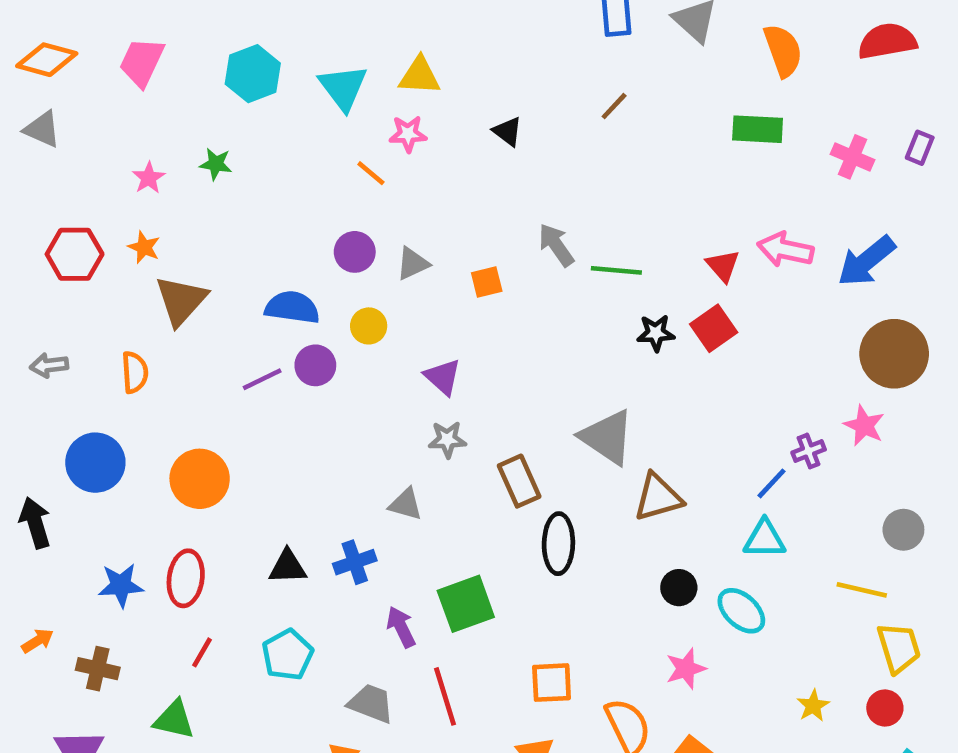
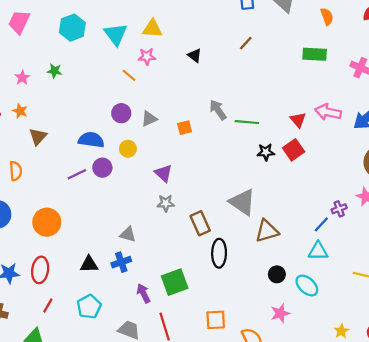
orange semicircle: (783, 50) -> (327, 16), size x0.7
brown triangle: (181, 301) -> (38, 137), size x0.7
gray triangle: (406, 504) -> (128, 234), moved

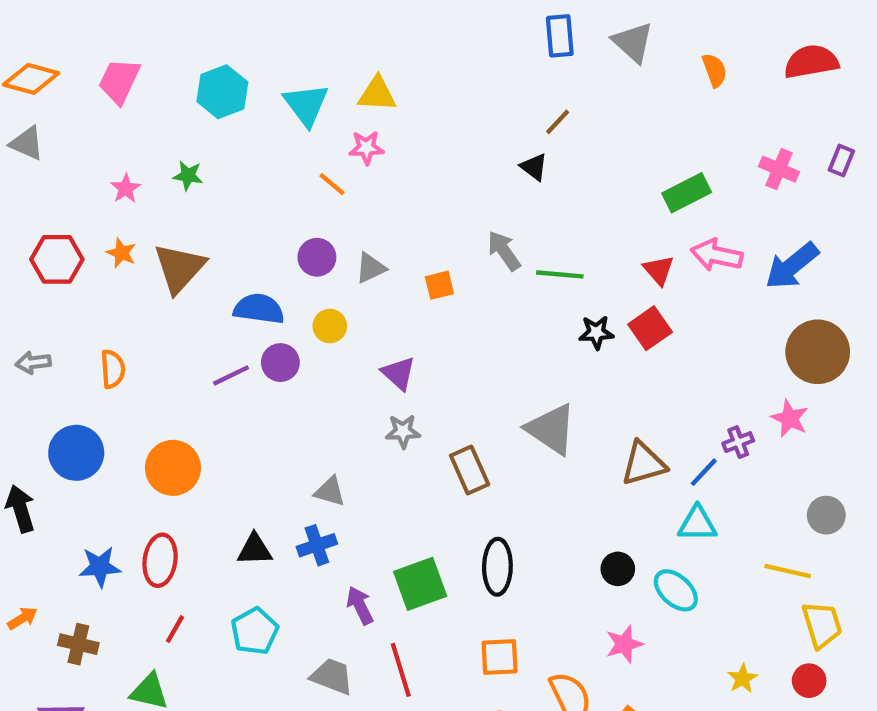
green rectangle: (315, 54) -> (687, 193), moved, turned -30
black triangle: (195, 55) -> (534, 167), moved
brown triangle: (38, 137) -> (179, 268), moved, size x1.5
brown triangle: (267, 231) -> (644, 464), moved
black ellipse: (219, 253) -> (497, 567), moved

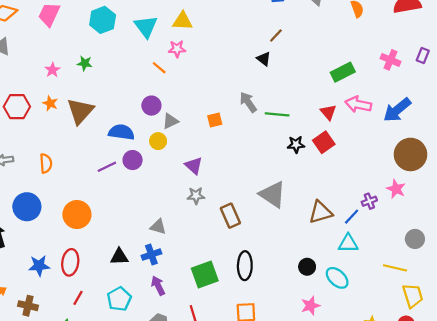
gray triangle: (371, 268) -> (170, 121), moved
purple arrow: (360, 605) -> (158, 286), moved

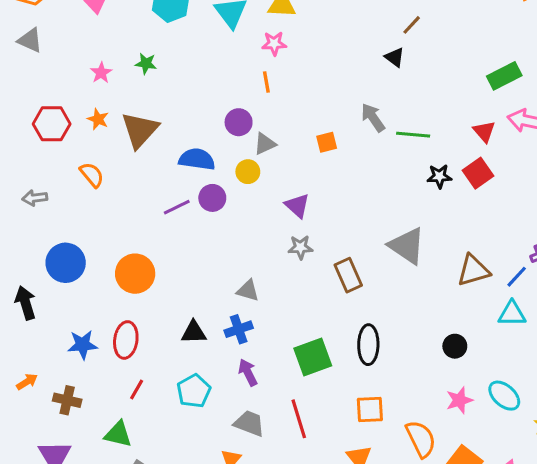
orange line: (159, 68) -> (266, 82), moved, turned 40
orange semicircle: (46, 163) -> (92, 175), moved, turned -36
cyan ellipse: (337, 278) -> (504, 396), moved

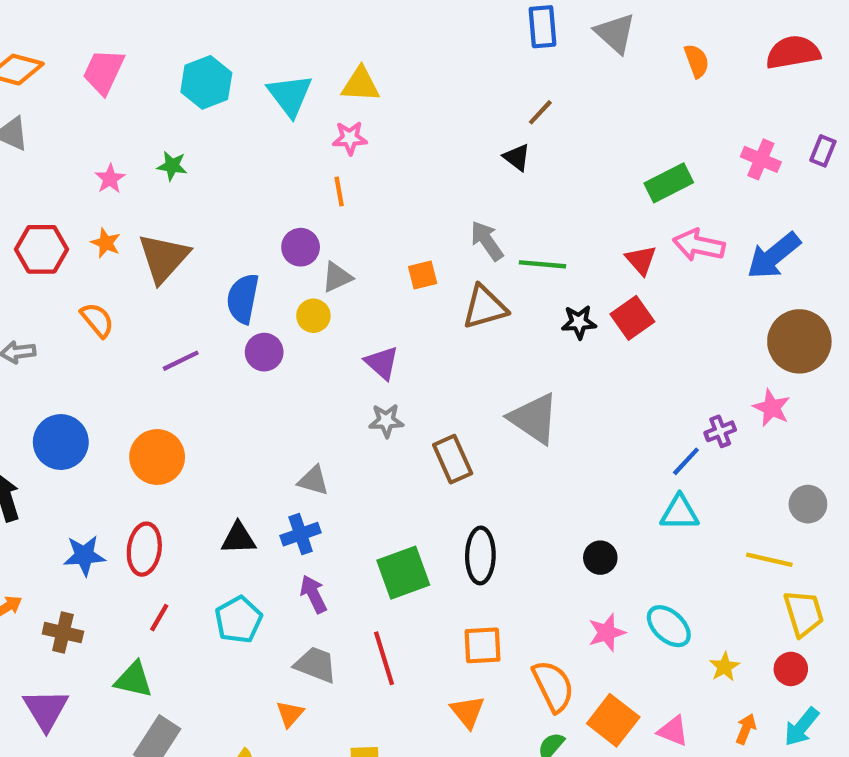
blue semicircle: (197, 159) -> (243, 299), turned -87
purple line: (177, 207) -> (181, 361), moved
brown triangle: (473, 270) -> (485, 307), moved

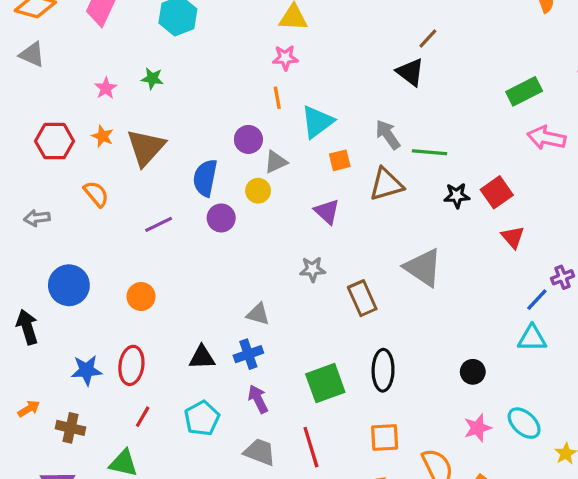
cyan triangle: (290, 95) -> (317, 122), moved, turned 30
black triangle: (517, 157) -> (410, 72), size x1.4
red triangle: (641, 260) -> (513, 237), moved
purple triangle: (382, 363) -> (327, 212), moved
orange circle: (157, 457) -> (141, 296), size x0.7

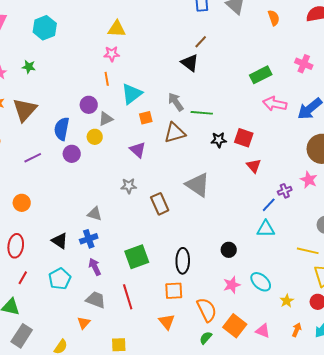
red square: (497, 192) -> (244, 138), turned -36
black triangle: (202, 357) -> (60, 241), turned 36
black ellipse: (383, 370) -> (183, 261), moved

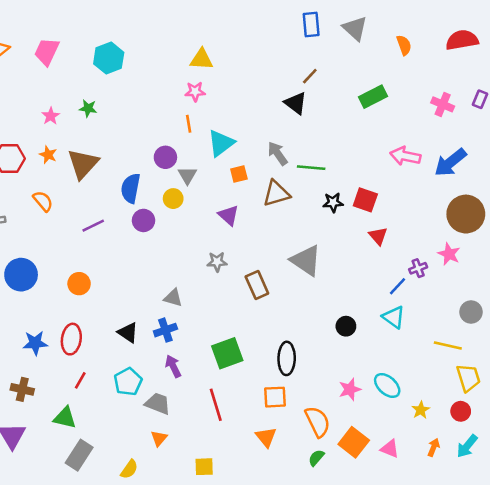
green rectangle: (261, 75) -> (373, 97), moved
gray triangle: (106, 119) -> (187, 175), turned -35
cyan triangle: (266, 229) -> (394, 317), turned 36
black circle: (229, 250) -> (346, 326), moved
gray trapezoid: (96, 300) -> (158, 404), moved

